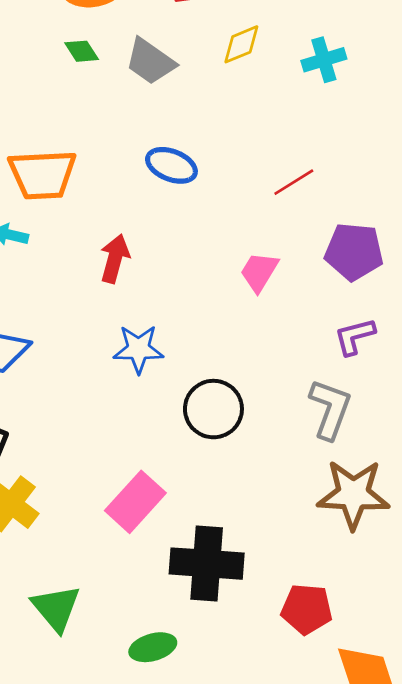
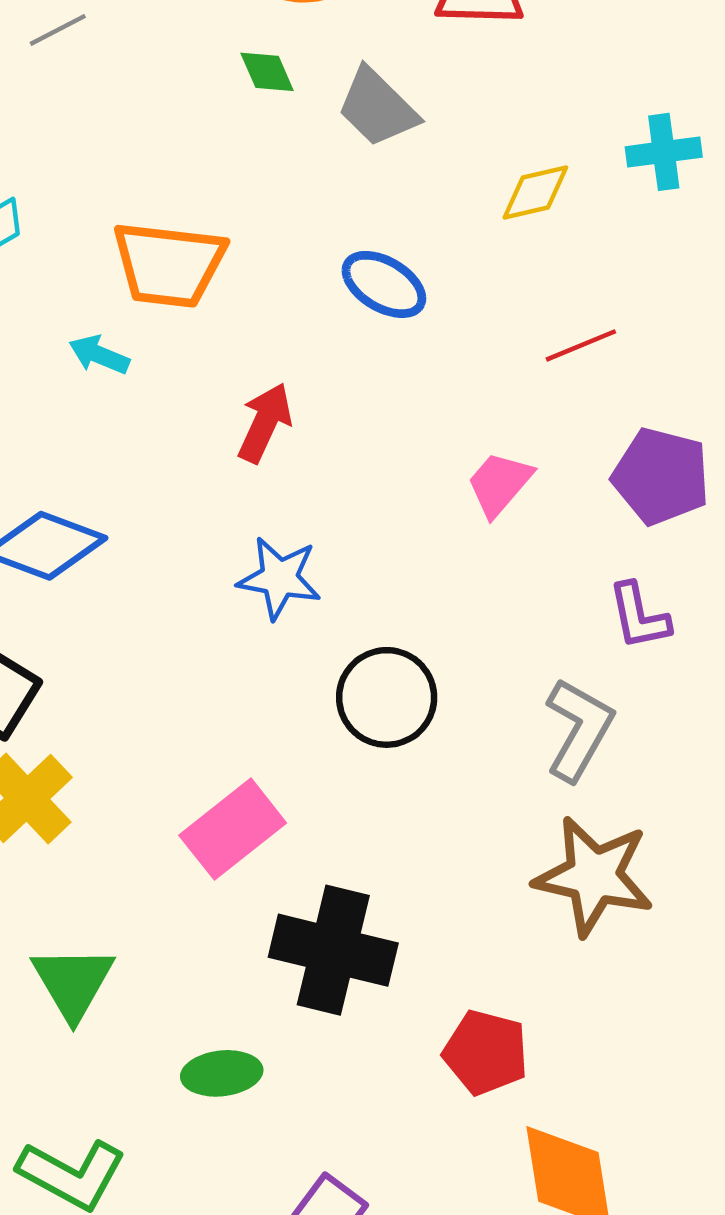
yellow diamond: (241, 44) -> (535, 192), moved
purple L-shape: (355, 336) -> (639, 616), turned -96

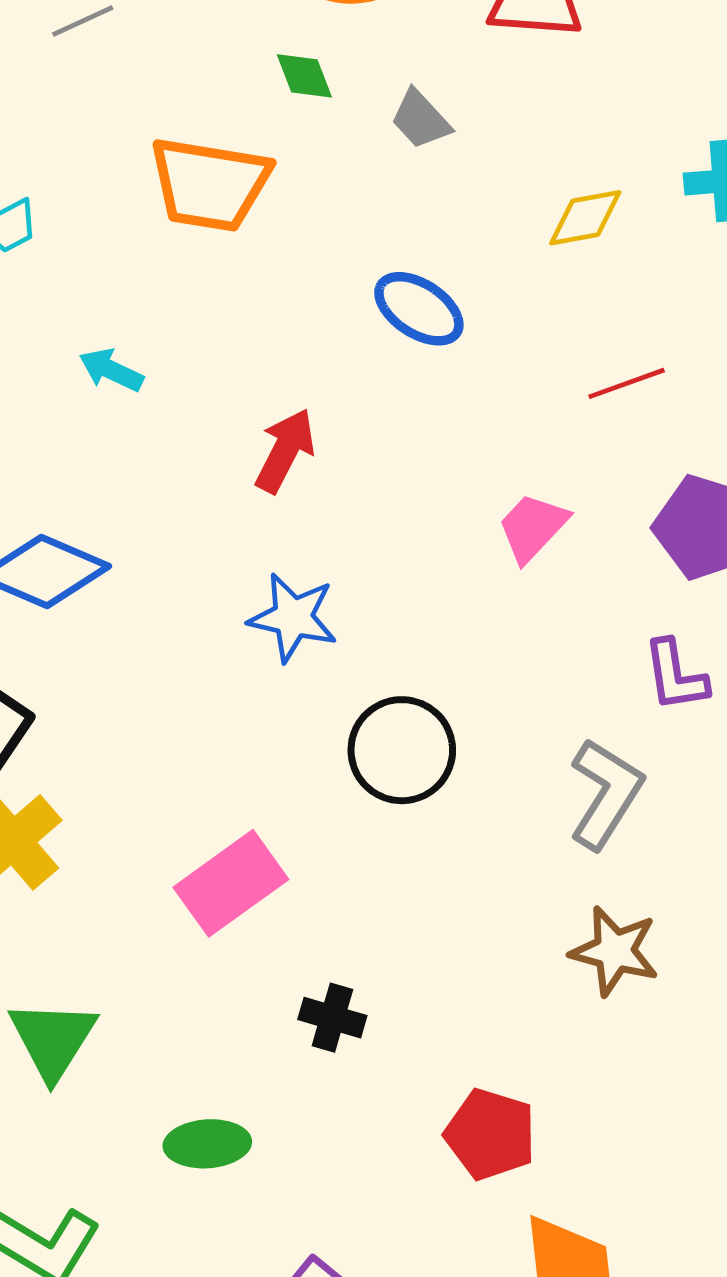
gray trapezoid: (377, 107) -> (421, 119), size x0.7
orange trapezoid: (169, 264) -> (210, 184), moved
brown star: (594, 876) -> (615, 951), size x0.7
black cross: (333, 950) -> (332, 1018), size x0.5

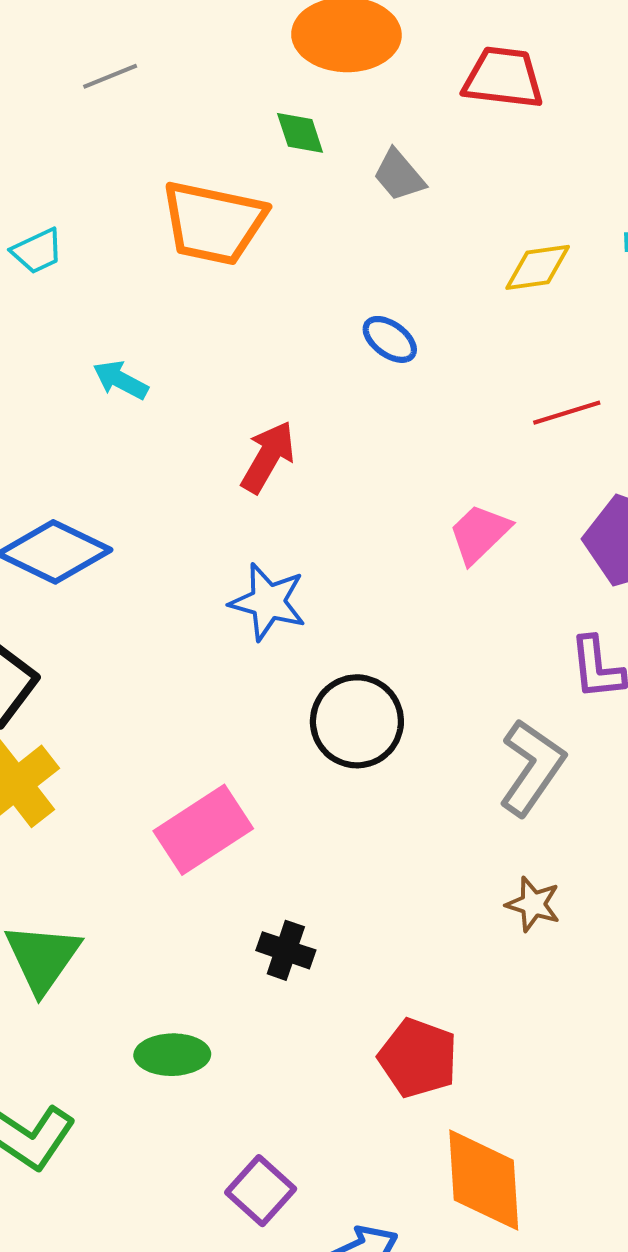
blue ellipse: (419, 309) -> (390, 339), size x0.7
brown star: (615, 951) -> (533, 904), size x0.7

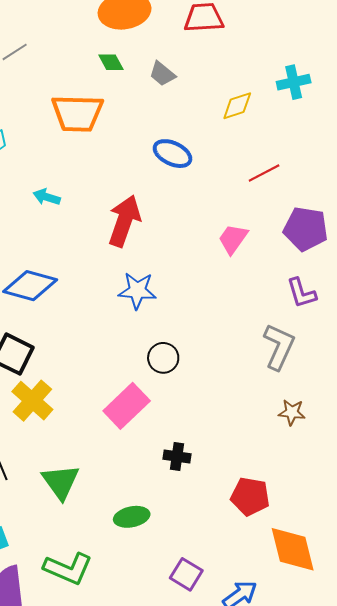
blue ellipse: (390, 339) -> (173, 154), size x1.4
red arrow: (268, 457) -> (124, 221), size x1.4
black circle: (357, 721) -> (163, 358), moved, size x0.7

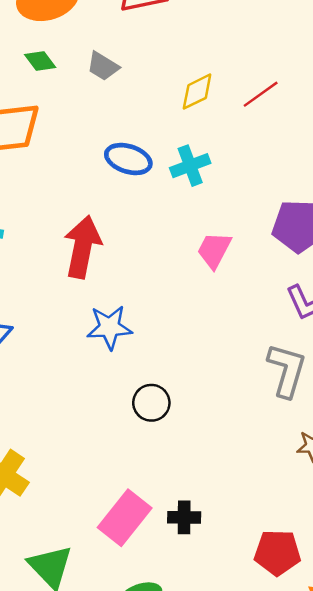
cyan cross: (294, 82) -> (190, 166), moved
red line: (264, 173) -> (261, 94), moved
pink rectangle: (127, 406) -> (125, 518), moved

